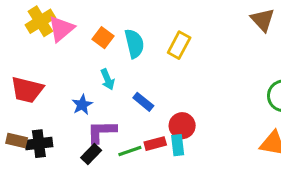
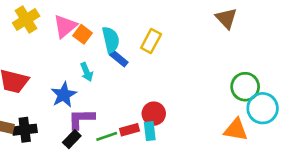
pink triangle: (61, 29) -> (65, 26), moved
blue rectangle: (143, 102) -> (119, 58), moved
blue star: (82, 105) -> (64, 95), size x1.4

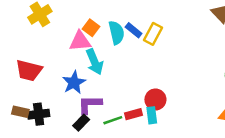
pink triangle: (65, 26) -> (80, 41), moved, turned 35
blue rectangle: (119, 58) -> (134, 30), moved
cyan arrow: (87, 72) -> (95, 62), size x1.5

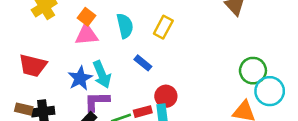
orange square: (91, 28) -> (86, 17), moved
blue rectangle: (134, 30) -> (143, 63), moved
cyan arrow: (95, 62) -> (102, 74), moved

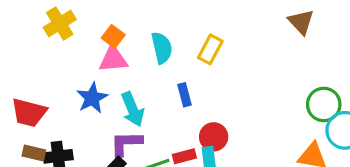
blue rectangle: (143, 63) -> (184, 95), turned 36
red trapezoid: (33, 65) -> (29, 113), moved
blue star: (80, 78) -> (92, 98), moved

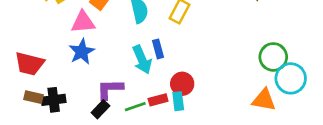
pink triangle: (113, 59) -> (83, 22), moved
cyan arrow: (133, 109) -> (142, 60), moved

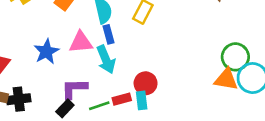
pink triangle: (83, 22) -> (81, 42), moved
blue rectangle: (158, 49) -> (109, 34), moved
orange triangle: (264, 100) -> (226, 79), moved

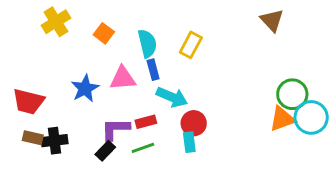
cyan arrow: (106, 60) -> (172, 97), moved, turned -44
orange triangle: (226, 79) -> (282, 119), turned -30
red rectangle: (122, 99) -> (146, 122), moved

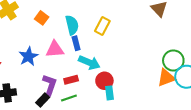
purple L-shape: (115, 129) -> (50, 85), turned 110
cyan rectangle: (189, 142) -> (110, 93), moved

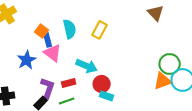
orange square: (42, 18) -> (42, 31), moved
blue rectangle: (76, 43) -> (48, 40), moved
pink triangle: (55, 49) -> (53, 53), turned 42
cyan rectangle: (110, 93) -> (107, 96), turned -64

